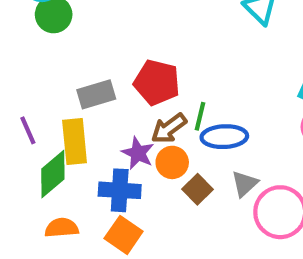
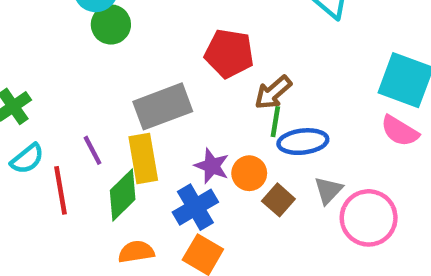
red pentagon: (157, 82) -> (229, 53), moved
gray rectangle: (96, 94) -> (163, 106), size x1.4
brown arrow: (169, 128) -> (273, 92), moved
blue cross: (120, 190) -> (195, 207), turned -30

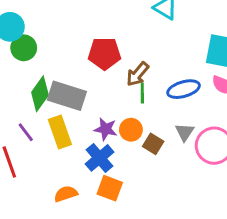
gray rectangle: (163, 106) -> (67, 96), turned 48
blue ellipse: (303, 142) -> (184, 89), moved
green diamond: (123, 195) -> (40, 94), moved

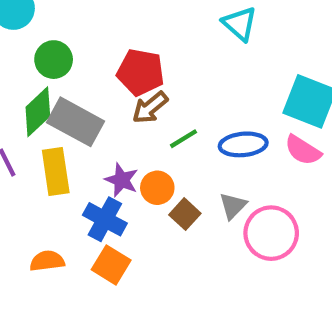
green circle: (24, 48) -> (54, 60), moved
brown arrow: (138, 74) -> (150, 108), moved
green line: (142, 93) -> (184, 139), turned 48
blue cross: (99, 158) -> (105, 219), turned -32

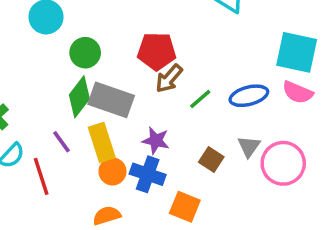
orange circle: (157, 188) -> (112, 171), moved
orange square: (111, 265) -> (185, 207), moved

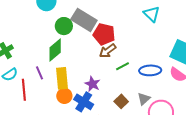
gray rectangle: (111, 100) -> (84, 20), moved

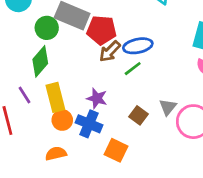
blue ellipse: (150, 70) -> (138, 46), moved

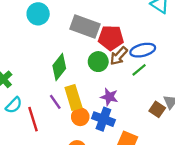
green circle: (47, 28) -> (98, 62), moved
purple line: (25, 95) -> (55, 102), moved
brown square: (138, 115) -> (157, 109), moved

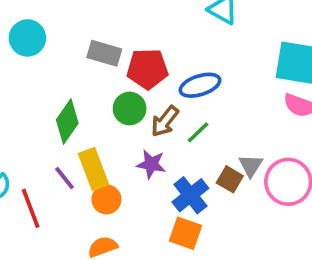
gray rectangle: (85, 26) -> (104, 53), size x0.7
brown arrow: (119, 56) -> (165, 121), moved
green line: (139, 70) -> (198, 132), moved
blue cross: (103, 119) -> (190, 195), moved, turned 35

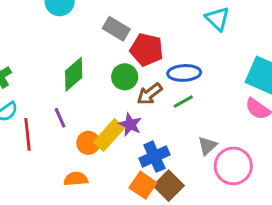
green line: (198, 132) -> (183, 102), moved
yellow rectangle: (94, 169) -> (109, 135), moved, turned 48
brown square: (230, 179) -> (169, 186), moved, size x1.4

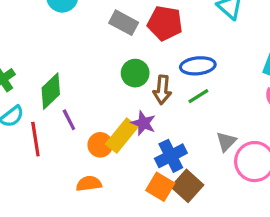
red pentagon: (147, 50) -> (165, 23), moved
green diamond: (74, 74) -> (51, 91), moved
brown arrow: (150, 94) -> (162, 90), turned -45

